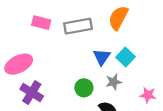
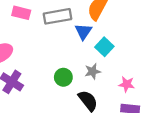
blue triangle: (102, 57) -> (83, 32), moved

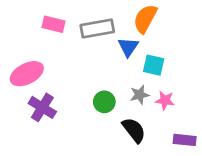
cyan square: (104, 47) -> (154, 65), turned -30
pink star: (127, 84) -> (165, 100), moved

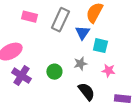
gray rectangle: (97, 29) -> (60, 20), turned -55
gray star: (140, 95) -> (80, 64), moved
green circle: (104, 102) -> (54, 72), moved

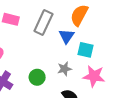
pink star: (108, 71) -> (94, 76), size x1.5

